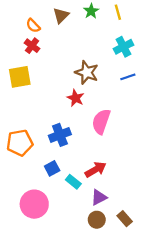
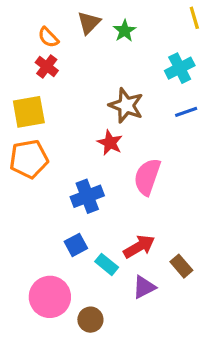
green star: (91, 11) -> (125, 31), moved
yellow line: (118, 12) -> (194, 18), moved
orange pentagon: (20, 143) -> (29, 159), moved
brown rectangle: (125, 219) -> (181, 266), moved
brown circle: (97, 220) -> (90, 320), moved

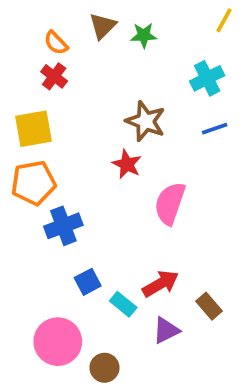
yellow line: (194, 18) -> (224, 20), turned 45
green star: (125, 31) -> (144, 35), turned 30
blue cross: (87, 196) -> (63, 226), moved

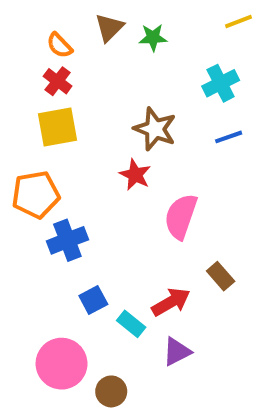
yellow line: (224, 20) -> (239, 22), turned 40
yellow square: (34, 129) -> (58, 127), moved
brown rectangle: (209, 306) -> (221, 276), moved

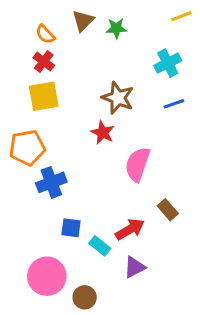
blue square: (93, 300) -> (71, 228), turned 35

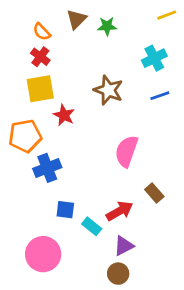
red star: (103, 133) -> (64, 115), moved
brown circle: (85, 297) -> (118, 274), moved

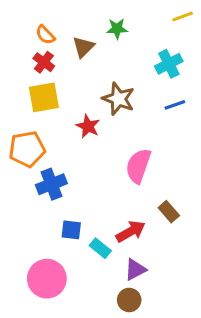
brown triangle: (76, 19) -> (83, 47), moved
red star: (64, 115) -> (88, 126), moved

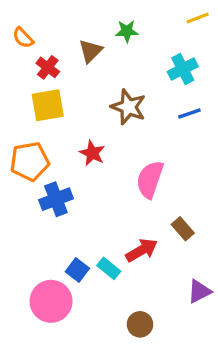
orange semicircle: (45, 35) -> (23, 38), moved
red star: (88, 126) -> (92, 153), moved
blue square: (71, 230) -> (77, 270), moved, turned 30
purple triangle: (135, 269) -> (199, 291), moved

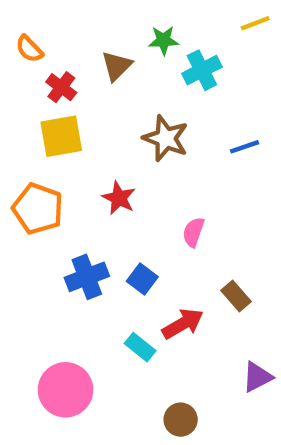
cyan cross: (183, 69) -> (202, 70), moved
orange pentagon: (30, 161) -> (38, 209), turned 30
pink semicircle: (150, 179) -> (193, 232), size x0.6
blue cross: (56, 199) -> (87, 277), moved
blue square: (77, 270) -> (142, 279), moved

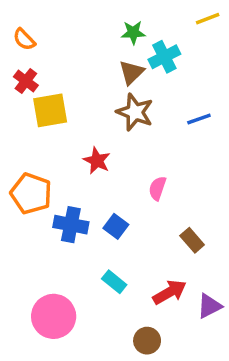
brown triangle: (117, 66) -> (131, 72), moved
red cross: (61, 87) -> (26, 81), moved
orange pentagon: (38, 209) -> (31, 193), moved
blue cross: (87, 277) -> (71, 225), turned 32
red arrow: (183, 324) -> (170, 292), moved

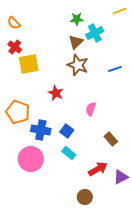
cyan rectangle: (114, 282) -> (69, 153), moved
pink circle: (54, 316) -> (31, 159), moved

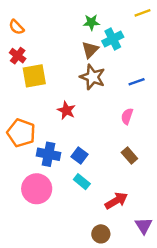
pink semicircle: (91, 109) -> (127, 116), moved
brown rectangle: (111, 139) -> (129, 155), moved
purple triangle: (121, 177) -> (144, 226), moved, turned -35

